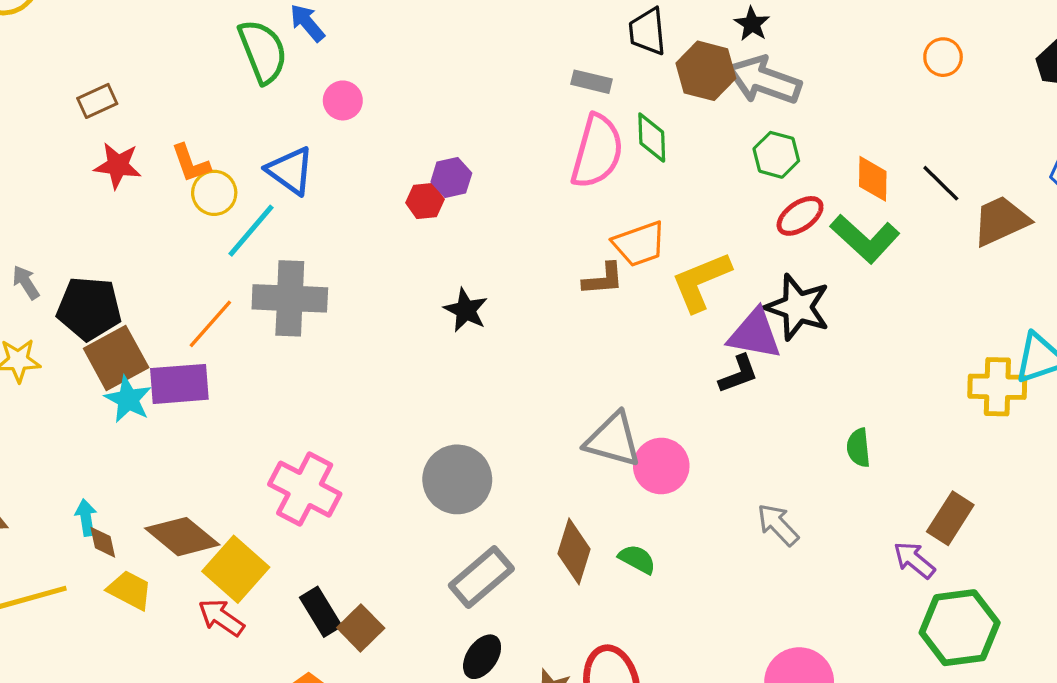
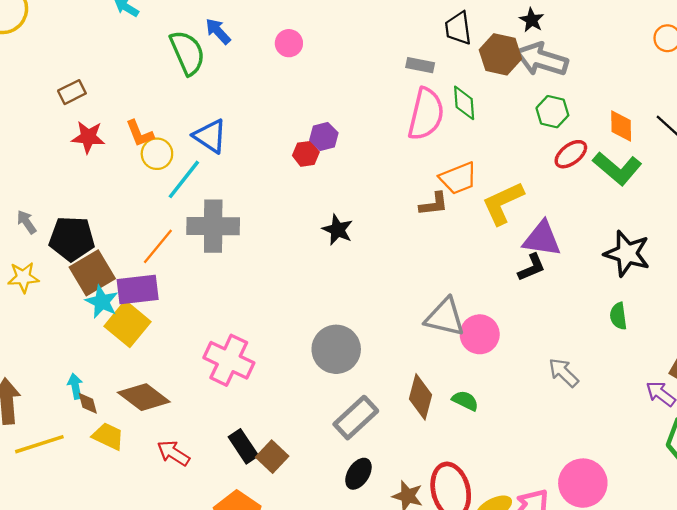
pink circle: (343, 100) -> (289, 43), moved
black star: (798, 307) -> (627, 254), moved
yellow square: (236, 569) -> (127, 324), moved

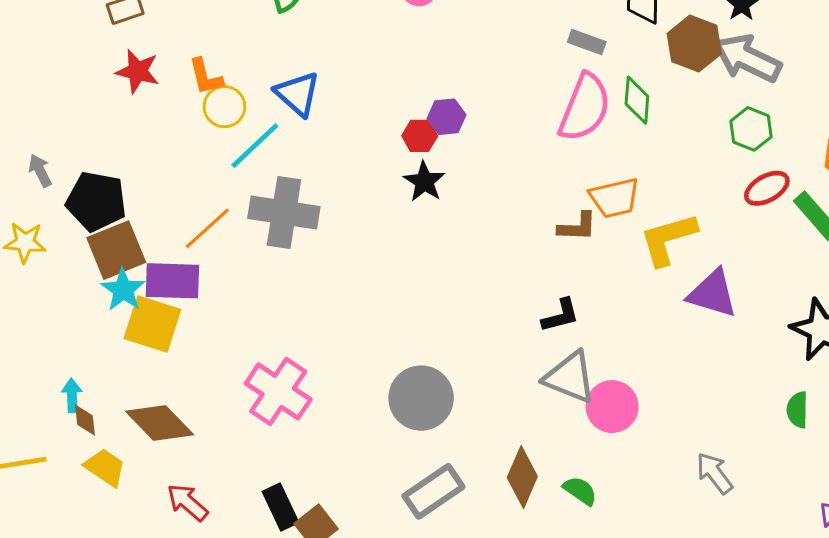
black star: (338, 230) -> (424, 182), moved
black L-shape: (532, 267) -> (561, 316), moved
yellow square: (127, 324) -> (152, 324), turned -30

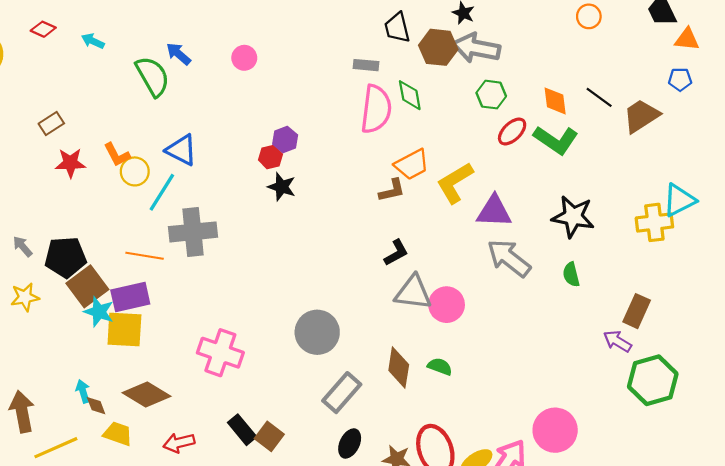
orange line: (207, 228) -> (145, 256), turned 66
gray arrow: (715, 473) -> (509, 258), moved, size x1.5
red arrow: (187, 502) -> (179, 443), turned -40

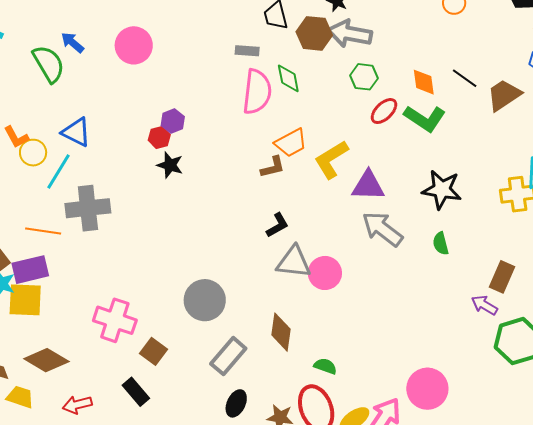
pink circle: (244, 58) -> (134, 45), size x1.6
green semicircle: (440, 367) -> (325, 366), moved
brown square: (269, 436) -> (153, 351), moved

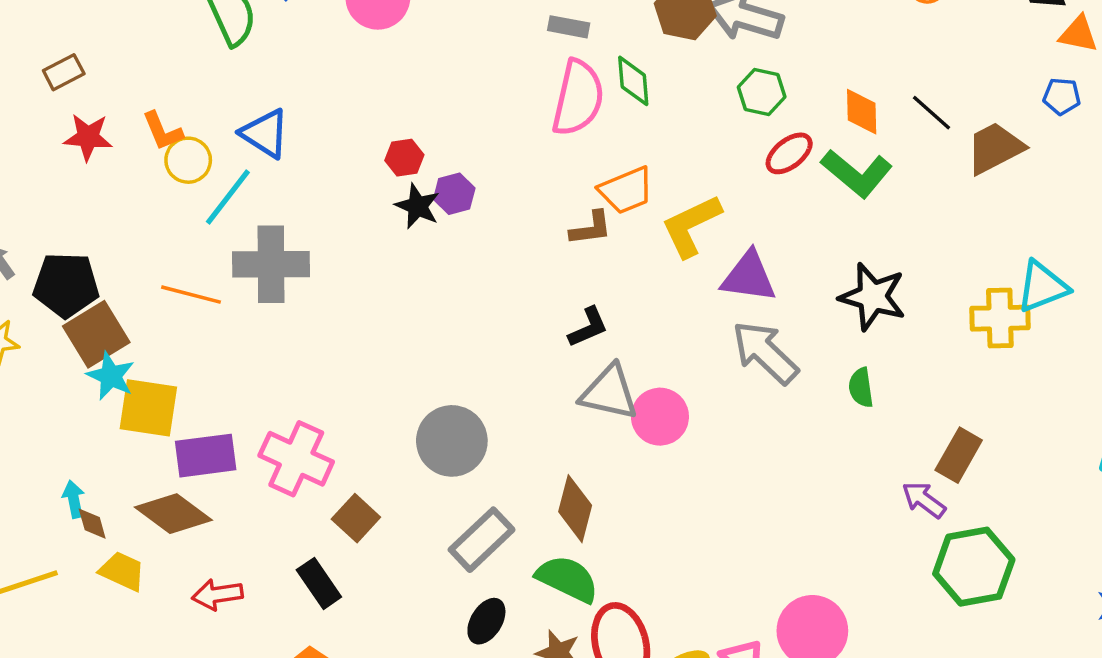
purple hexagon: (173, 121) -> (454, 194), moved
purple rectangle: (30, 270) -> (206, 456), moved
green semicircle: (325, 366) -> (567, 579), moved, size x1.6

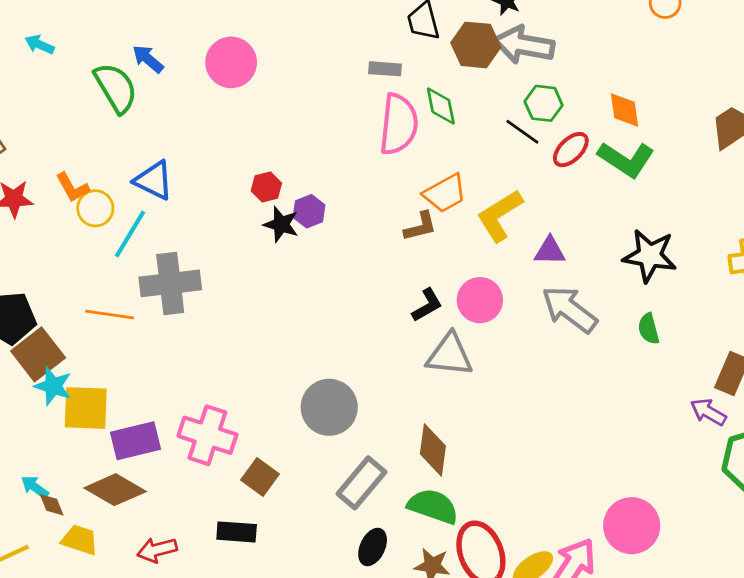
black line: (932, 113) -> (522, 132), moved
purple triangle: (749, 277) -> (550, 251), size x0.7
pink circle: (660, 417) -> (480, 300), moved
cyan arrow: (74, 499) -> (35, 487), turned -36
black rectangle: (319, 583) -> (237, 532), turned -45

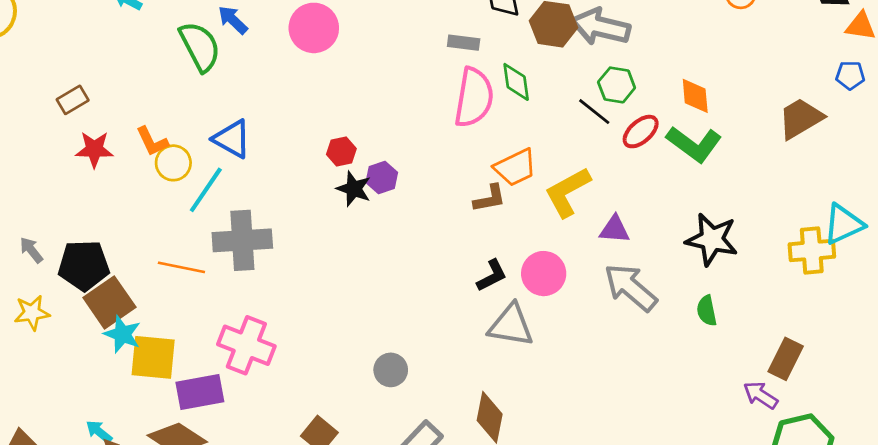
gray circle: (329, 407) -> (391, 370), size x0.6
pink cross: (207, 435) -> (246, 345), moved

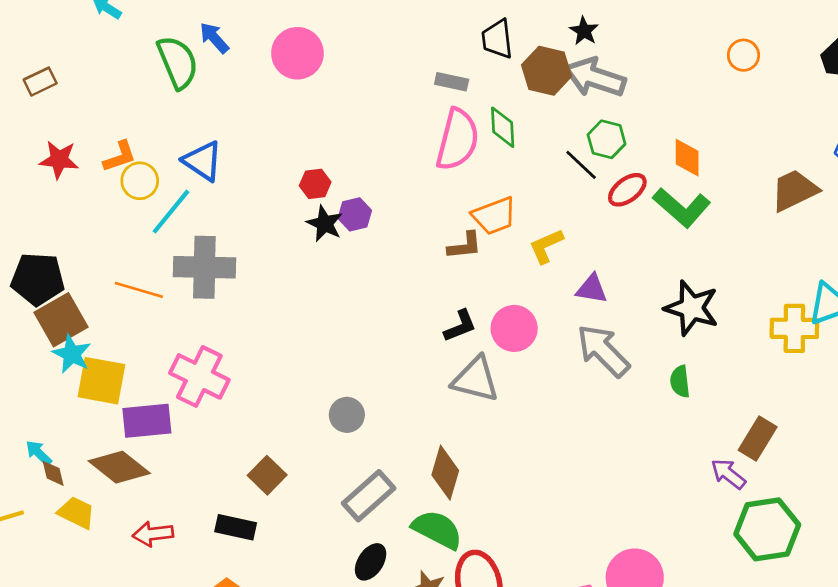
brown rectangle: (73, 100) -> (40, 82), moved
orange L-shape: (152, 141) -> (120, 157), turned -88
yellow L-shape: (568, 192) -> (546, 246), size x0.7

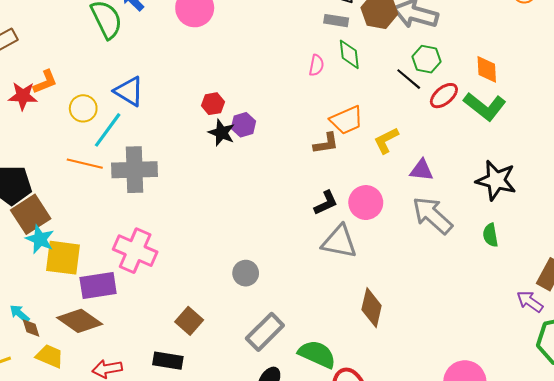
gray rectangle: (452, 82) -> (336, 21), moved
pink semicircle: (457, 140) -> (316, 65), size x0.5
orange L-shape: (120, 157) -> (45, 82), moved
orange line: (139, 290) -> (85, 164), moved
brown diamond: (445, 473) -> (372, 308), moved

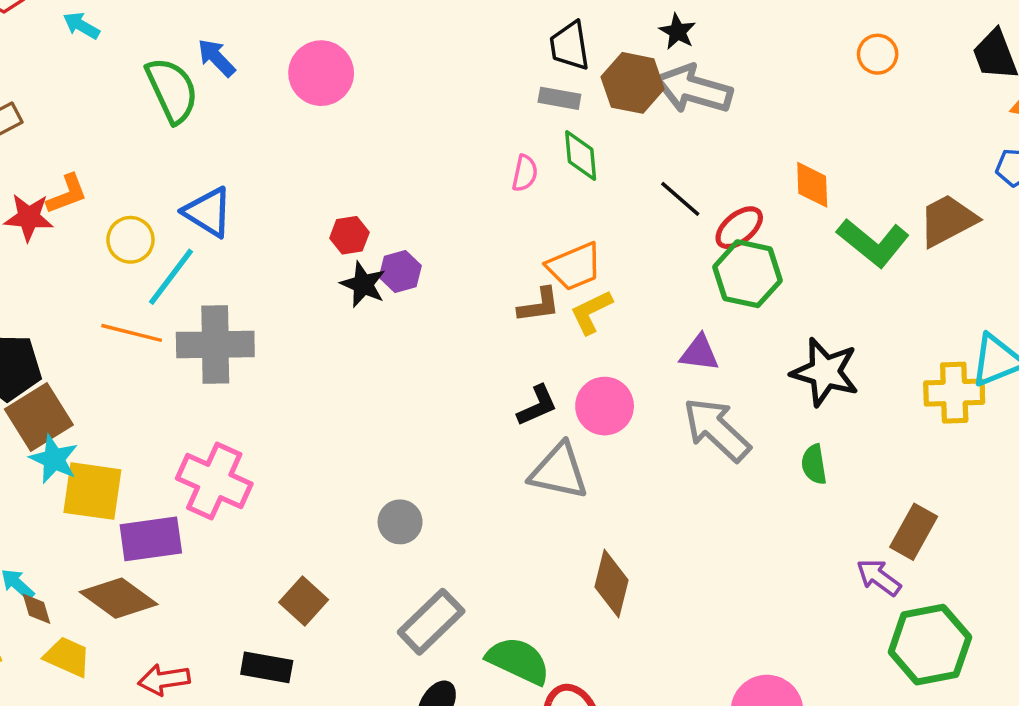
green hexagon: (426, 59) -> (748, 274), moved, size x1.4
green L-shape: (485, 106) -> (873, 243), moved
yellow L-shape: (386, 140) -> (591, 312), moved

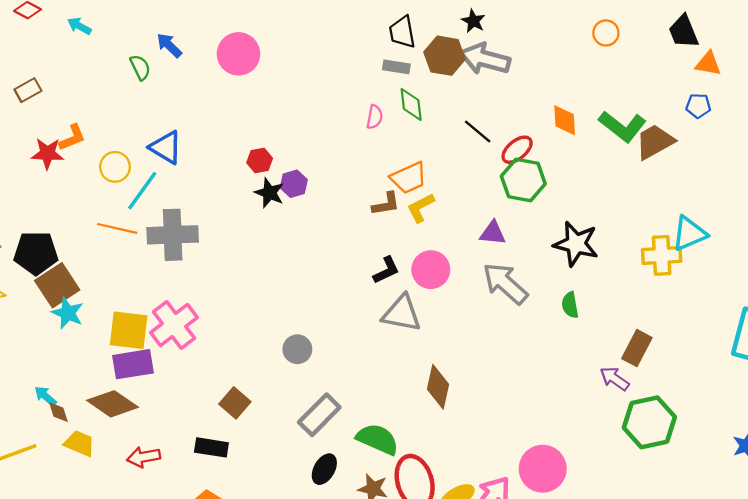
green semicircle: (172, 90) -> (140, 67), size x0.6
green L-shape: (873, 243) -> (622, 126), moved
pink cross: (214, 481) -> (174, 325), turned 30
yellow square: (92, 491) -> (129, 330), moved

